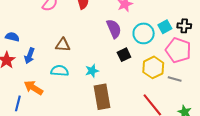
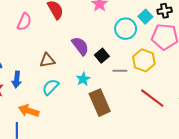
purple semicircle: (114, 29) -> (80, 46), moved
black square: (124, 55) -> (102, 56), moved
cyan semicircle: (60, 71) -> (51, 87), turned -36
gray line: (175, 79) -> (120, 71), moved

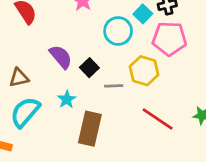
cyan semicircle: (51, 87) -> (25, 112), size x1.4
brown rectangle: (100, 103) -> (90, 129), turned 40

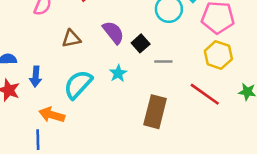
yellow hexagon: (144, 71) -> (218, 55), moved
brown triangle: (19, 78) -> (71, 39), moved
brown rectangle: (90, 129) -> (155, 112), moved

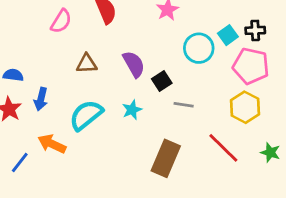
blue line: (38, 140) -> (20, 163), moved, turned 30

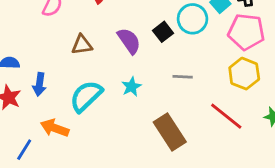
black square: (162, 81) -> (163, 32), moved
brown rectangle: (166, 158) -> (170, 132), turned -51

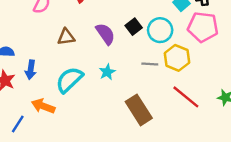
cyan circle: (192, 19) -> (160, 30), moved
yellow hexagon: (244, 74) -> (177, 58), moved

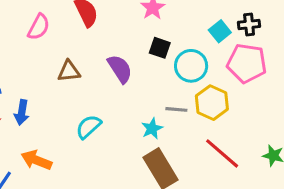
black square: (134, 27) -> (160, 48), moved, turned -35
cyan star: (107, 72) -> (152, 129), moved
cyan semicircle: (69, 80) -> (89, 127), moved, size x0.7

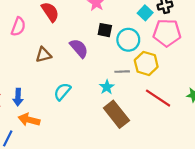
blue arrow: (22, 112) -> (18, 97), moved

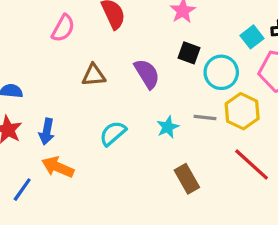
cyan star: (107, 87) -> (168, 127), moved
brown rectangle: (116, 114) -> (187, 179), size x0.7

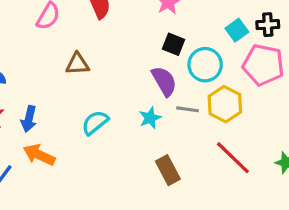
purple semicircle: (147, 74) -> (164, 81), moved

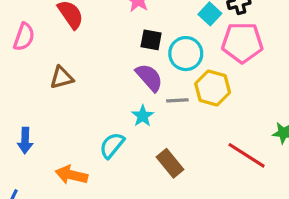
cyan semicircle: (95, 123) -> (112, 145), moved
orange arrow: (39, 155) -> (71, 175), moved
red line: (233, 158) -> (247, 155), moved

